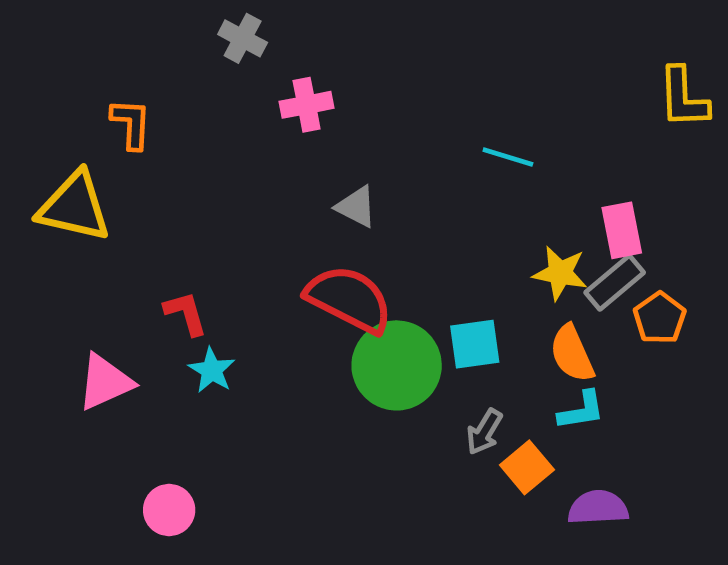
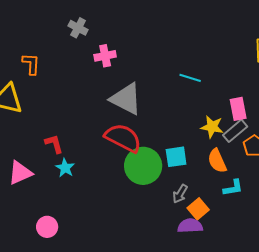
gray triangle: (356, 207) -> (126, 99), size x1.8
cyan L-shape: (581, 410) -> (233, 188), moved
purple semicircle: (598, 508) -> (190, 226), moved

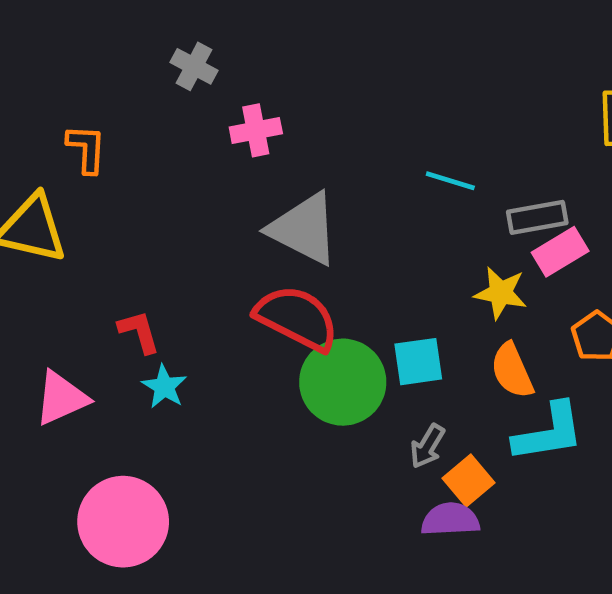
pink rectangle: (238, 109) -> (560, 252), turned 70
gray rectangle: (235, 131) -> (537, 217), moved, turned 30
cyan L-shape: (233, 188) -> (549, 432), size x1.6
pink circle: (47, 227) -> (123, 522), size x1.8

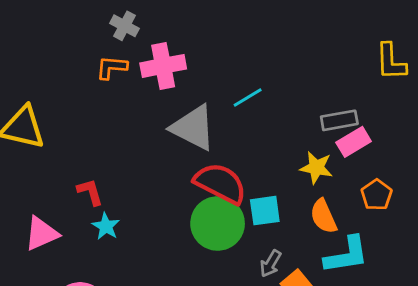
pink cross: (256, 130) -> (163, 66), size x1.4
orange L-shape: (86, 149) -> (112, 67), moved, turned -88
cyan line: (450, 181) -> (248, 97), moved, turned -48
red semicircle: (297, 318) -> (220, 183), moved

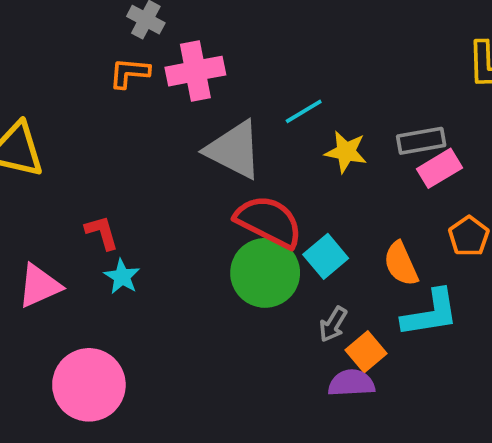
yellow star: (316, 168) -> (346, 152), moved
cyan square: (265, 211) -> (326, 256), turned -32

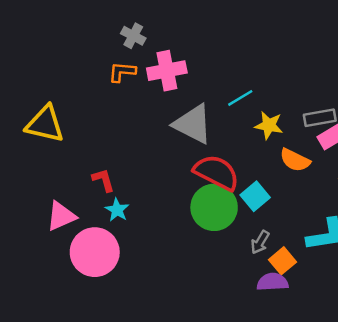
orange semicircle: (401, 264) -> (295, 160), moved, turned -40
pink circle: (89, 385) -> (95, 252), moved

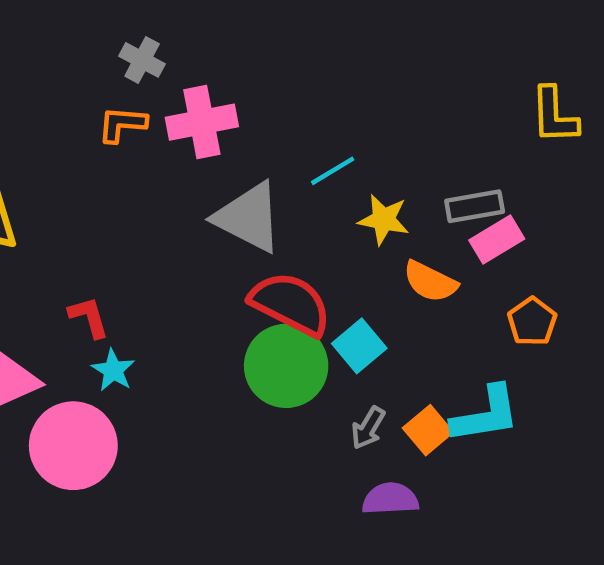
orange square: (282, 261) -> (428, 430), moved

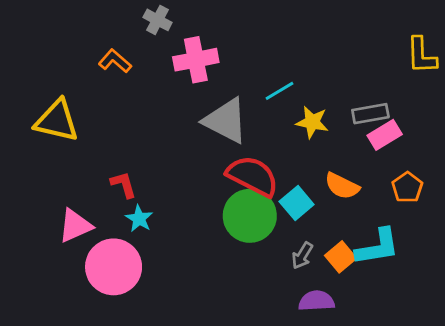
orange L-shape: (122, 124) -> (115, 61), moved, turned 36
orange semicircle: (430, 282) -> (342, 186), moved

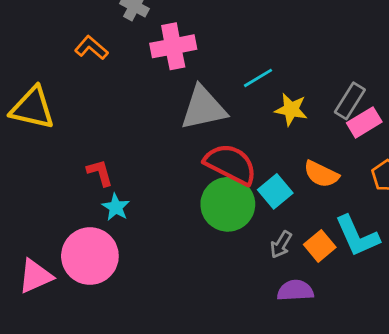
gray rectangle: (370, 114) -> (350, 101), turned -48
gray triangle: (226, 121) -> (203, 108), turned -39
pink triangle: (75, 226) -> (35, 276), moved
cyan L-shape: (378, 247) -> (357, 236), turned 75

